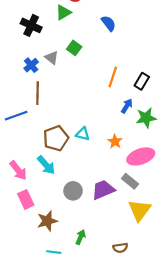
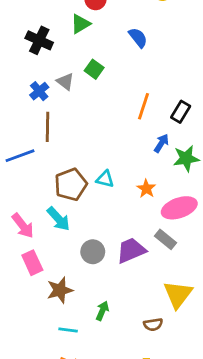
yellow triangle: (140, 210) -> (178, 294), moved

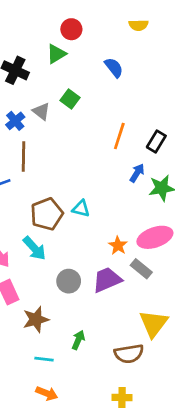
orange star: (146, 189) -> (118, 246), moved
brown semicircle: (153, 324) -> (129, 354), size x1.5

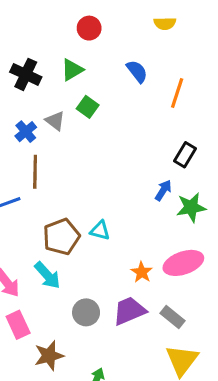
green triangle: (56, 54) -> (72, 70), moved
orange line: (119, 136) -> (177, 93), moved
gray rectangle: (141, 269) -> (173, 317), moved

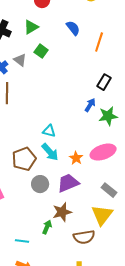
brown pentagon: (61, 237) -> (24, 159), moved
cyan arrow: (47, 275) -> (50, 152), moved
gray rectangle: (173, 317) -> (109, 190), moved
brown star: (49, 356) -> (62, 212), moved

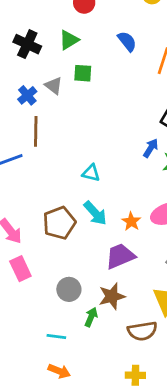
green square: (41, 51) -> (83, 73), turned -32
cyan triangle: (49, 131) -> (91, 173), moved
gray circle: (40, 184) -> (69, 289), moved

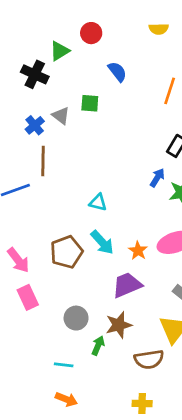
green triangle: (69, 40) -> (60, 51), moved
blue semicircle: (127, 41) -> (117, 72), moved

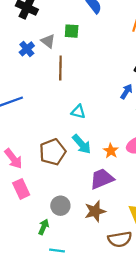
brown line: (43, 161) -> (60, 68), moved
green arrow: (98, 346) -> (44, 227), moved
cyan line: (64, 365) -> (57, 250), moved

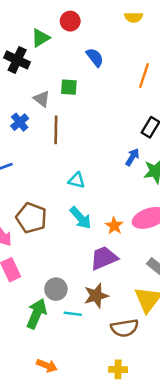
blue cross: (27, 49) -> (20, 122), moved
brown pentagon: (53, 152) -> (31, 218), moved, turned -30
green arrow: (44, 227) -> (37, 314), size x1.6
cyan line: (57, 250) -> (73, 314), moved

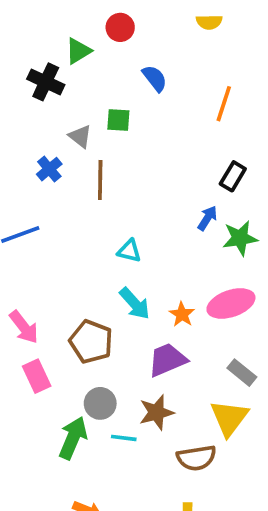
brown pentagon: (31, 218) -> (91, 342), moved

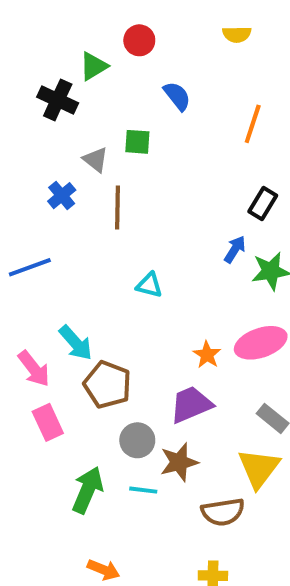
cyan arrow: (135, 303) -> (76, 343), moved
gray circle: (100, 403) -> (137, 440), moved

